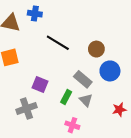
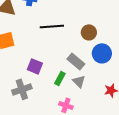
black line: (58, 43) -> (52, 26), turned -35

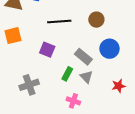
brown circle: (89, 32) -> (96, 20), moved
purple square: (35, 66) -> (47, 50), moved

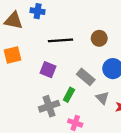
gray triangle: (86, 77) -> (102, 98), moved
gray cross: (29, 85) -> (49, 106), moved

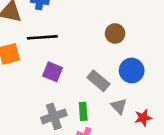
black line: (61, 40) -> (42, 37), moved
green rectangle: (69, 95) -> (83, 111), moved, turned -32

